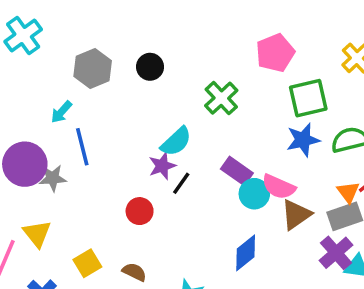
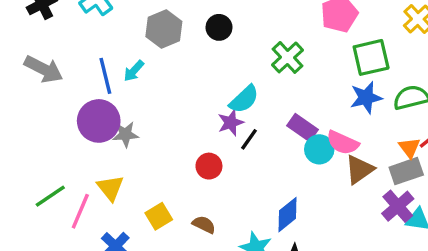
blue line: (82, 147) -> (105, 76), moved
blue diamond: (246, 253) -> (288, 215), moved

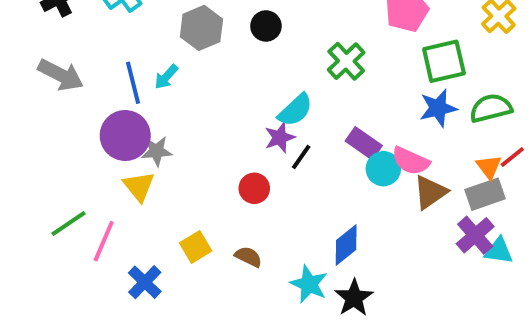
yellow triangle: (110, 188) -> (139, 186), moved

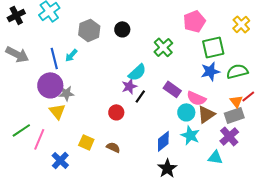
cyan circle: (383, 169) -> (186, 112), moved
yellow square: (196, 247) -> (86, 142), turned -35
cyan triangle: (499, 251) -> (215, 157), moved
cyan star: (309, 284) -> (190, 135), moved

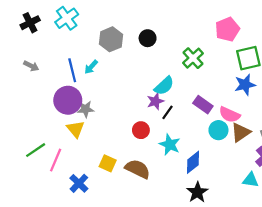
gray arrow: (17, 54) -> (31, 66), size x0.6
cyan star: (190, 135) -> (170, 145), moved
brown semicircle: (113, 147) -> (138, 169), size x1.6

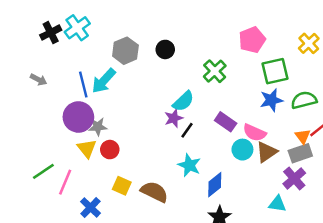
black cross: (30, 23) -> (51, 33), moved
cyan arrow: (91, 67) -> (104, 81), size x1.6
red circle: (141, 130) -> (110, 150), moved

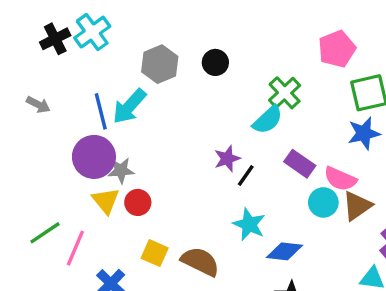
cyan semicircle: (183, 101) -> (268, 120), moved
blue diamond: (215, 185) -> (285, 251), turned 45

